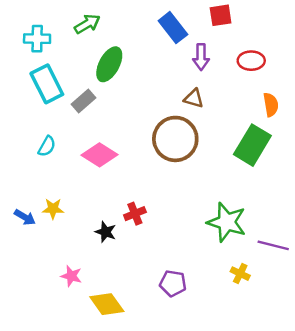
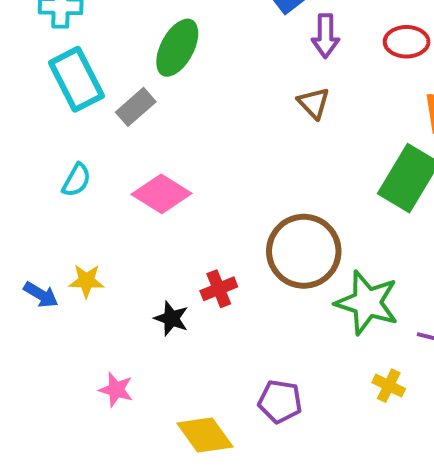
brown triangle: (194, 99) -> (314, 103), turned 30
brown circle: (175, 139) -> (304, 251), moved
yellow diamond: (107, 304) -> (205, 435), moved

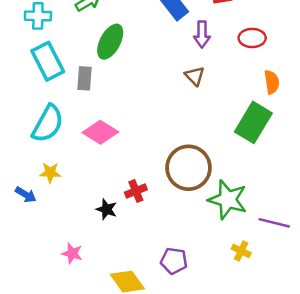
gray rectangle: (136, 107) -> (84, 78), turned -45
cyan semicircle: (76, 180) -> (48, 124), size x1.8
yellow star: (86, 281) -> (50, 173), moved

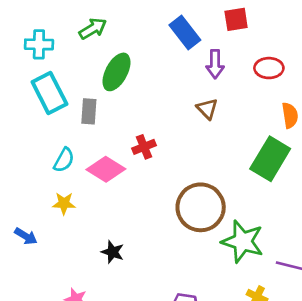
cyan semicircle: (48, 124) -> (64, 160), moved, size x0.6
yellow star: (50, 173) -> (64, 203), moved
red cross: (136, 191) -> (144, 147), moved

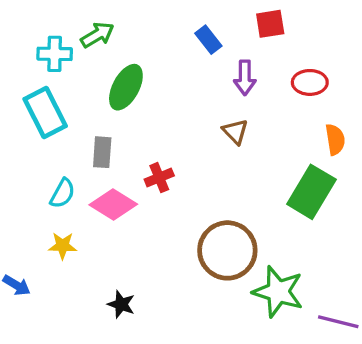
blue rectangle: (185, 33) -> (208, 40), size x0.7
cyan cross: (39, 44) -> (55, 54), moved
gray rectangle: (89, 111) -> (102, 152), moved

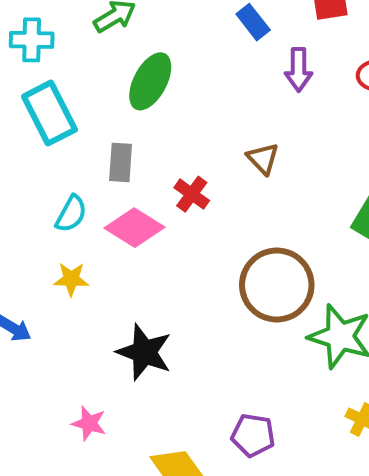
cyan cross: (55, 54) -> (32, 40), moved
brown triangle: (235, 132) -> (263, 158), moved
red cross: (159, 178) -> (192, 194), turned -32
black star: (121, 304) -> (144, 352), size x1.6

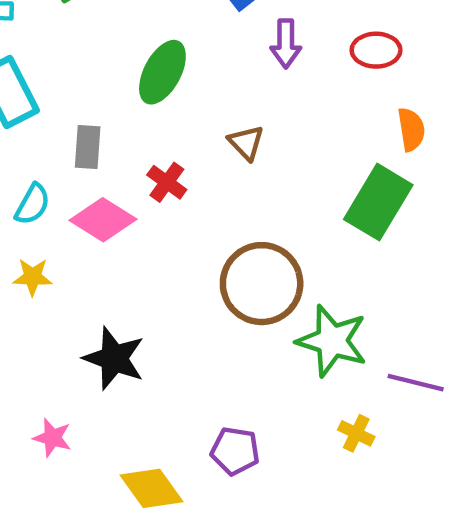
green ellipse: (150, 81) -> (162, 72), moved

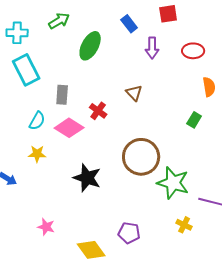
green ellipse: (162, 72) -> (90, 46), moved
green rectangle: (378, 202) -> (194, 120), size x0.5
black star: (114, 358) -> (87, 178), moved

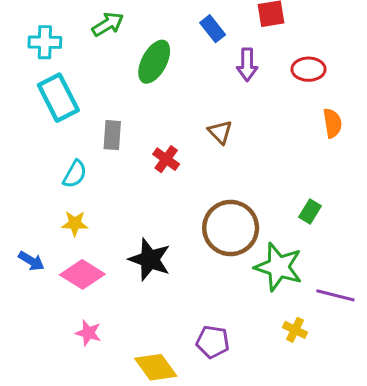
green rectangle: (194, 120) -> (310, 212), moved
pink diamond: (69, 128) -> (82, 274), moved

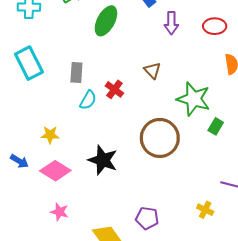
cyan rectangle: (58, 98) -> (29, 63), moved
cyan semicircle: (75, 174) -> (88, 100), moved
green star: (279, 267) -> (194, 99), moved

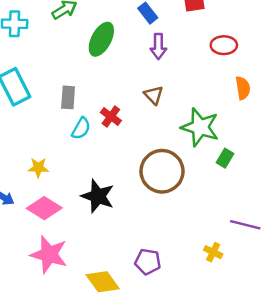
purple arrow: (171, 23) -> (158, 46), moved
pink star: (60, 212) -> (49, 254), size x1.8

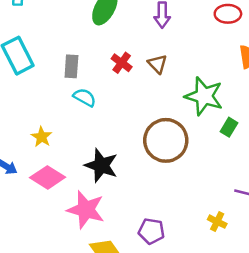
red cross: (111, 117) -> (122, 63), moved
cyan semicircle: (81, 128) -> (85, 97), turned -90
yellow star: (38, 168) -> (42, 137), turned 30
pink star: (49, 254) -> (86, 210), moved

